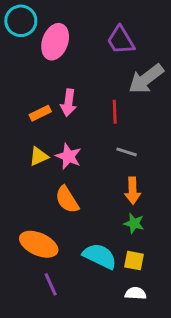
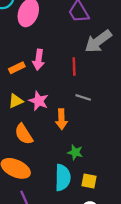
orange arrow: (133, 191) -> (61, 119), moved
orange semicircle: (67, 200) -> (24, 134), moved
green star: (134, 223) -> (75, 152), moved
cyan semicircle: (100, 256) -> (63, 178), turned 65

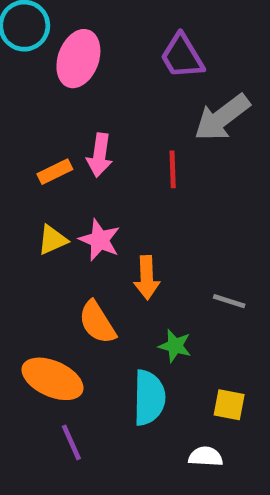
gray line: (83, 97) -> (229, 301), moved
orange semicircle: (24, 134) -> (97, 322), moved
yellow square: (89, 181) -> (229, 405), moved

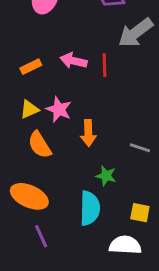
pink arrow: (100, 155) -> (74, 61), moved, turned 95
orange semicircle: (97, 322) -> (40, 145), moved
white semicircle: (206, 457) -> (125, 245), size x1.5

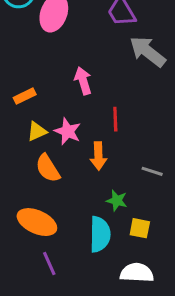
gray arrow: (135, 33) -> (148, 52), turned 75
pink arrow: (74, 61) -> (83, 81), turned 60
red line: (105, 65) -> (115, 119), moved
orange rectangle: (31, 67) -> (25, 96), moved
yellow square: (140, 213) -> (140, 228), moved

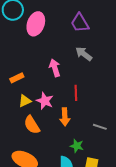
gray arrow: (148, 52) -> (84, 54), moved, size x0.7

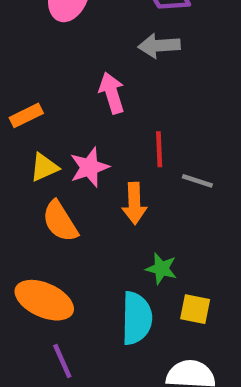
gray arrow: (84, 54) -> (159, 46), moved, turned -42
pink star: (45, 101) -> (89, 167), turned 30
gray line: (100, 127) -> (197, 181), moved

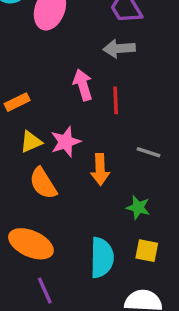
red line: (159, 149) -> (116, 100), moved
green star: (161, 269) -> (138, 207), moved

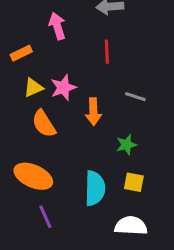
pink arrow: (83, 85) -> (57, 26), moved
green star: (138, 207) -> (126, 145), turned -30

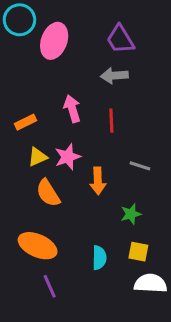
pink arrow: (57, 26) -> (72, 109), moved
cyan semicircle: (95, 188) -> (99, 258), size x0.7
white semicircle: (131, 226) -> (150, 283), moved

